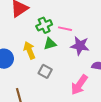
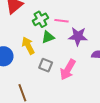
pink arrow: (79, 85) -> (68, 70), moved

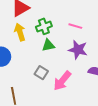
pink line: (62, 21) -> (75, 26), moved
yellow arrow: (28, 46) -> (20, 32), moved

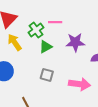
pink line: (75, 26) -> (55, 22), moved
pink arrow: (62, 81) -> (79, 84), moved, turned -105

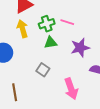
purple star: (75, 42) -> (80, 48), turned -30
pink arrow: (79, 84) -> (71, 89), turned 45

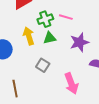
yellow arrow: (22, 29) -> (29, 36), moved

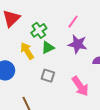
pink line: (66, 17) -> (73, 22), moved, turned -56
purple star: (79, 42) -> (78, 44), turned -30

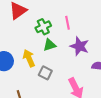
pink line: (73, 22) -> (67, 23), moved, turned -56
yellow arrow: (27, 51) -> (29, 58), moved

